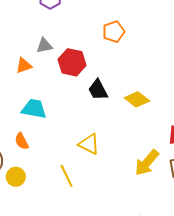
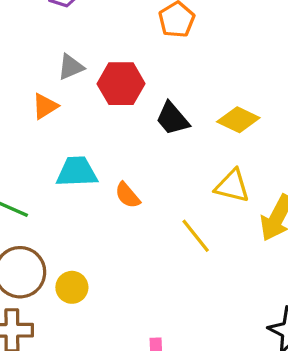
orange semicircle: (22, 141) -> (127, 195), moved
yellow triangle: (89, 144) -> (232, 186), moved
yellow line: (67, 176) -> (196, 236), moved

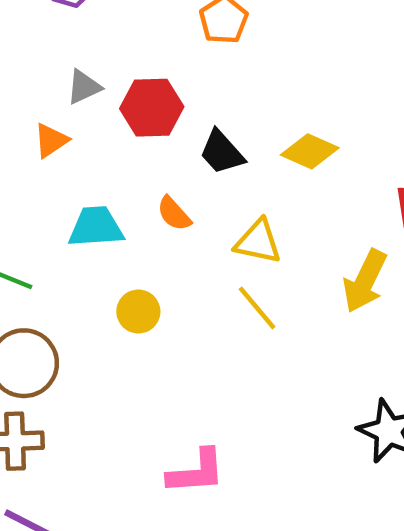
yellow triangle: (232, 186) -> (258, 242), moved
orange semicircle: (127, 195) -> (174, 214), moved
yellow circle: (72, 287) -> (138, 312), moved

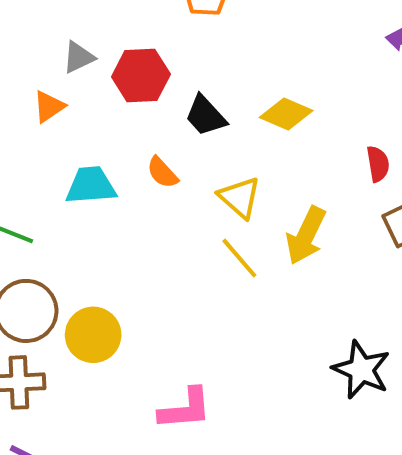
yellow triangle: (258, 242) -> (240, 197), turned 30
yellow arrow: (365, 281) -> (306, 235), moved
yellow circle: (138, 312) -> (93, 335), moved, size x1.4

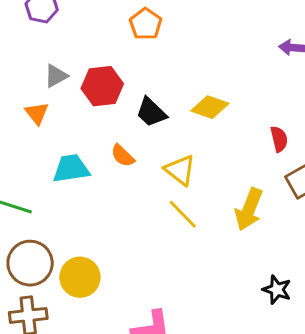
orange triangle: (49, 107) -> (37, 113), turned -30
yellow arrow: (306, 235) -> (249, 209), moved
black star: (361, 370) -> (277, 290), size x0.7

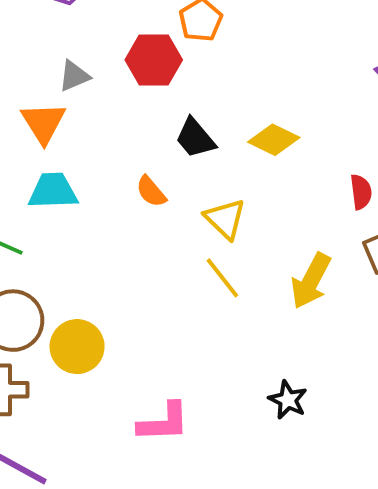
red hexagon: (102, 86) -> (154, 60), moved
orange triangle: (37, 113) -> (43, 123), size x1.4
cyan trapezoid: (71, 169) -> (53, 191), moved
black star: (277, 290) -> (288, 400), moved

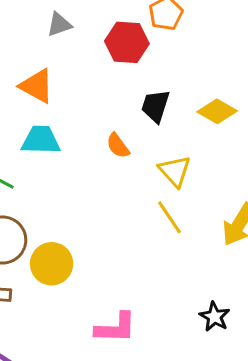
gray triangle: (74, 76) -> (59, 25), moved
orange triangle: (43, 123) -> (37, 86), turned -33
black trapezoid: (195, 138) -> (155, 106), turned 54

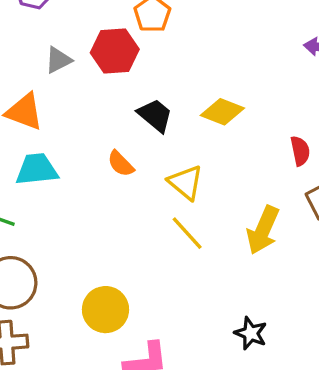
gray triangle: (59, 25) -> (58, 60), moved
black trapezoid: (155, 106) -> (155, 115), turned 120
yellow circle: (52, 264) -> (106, 310), moved

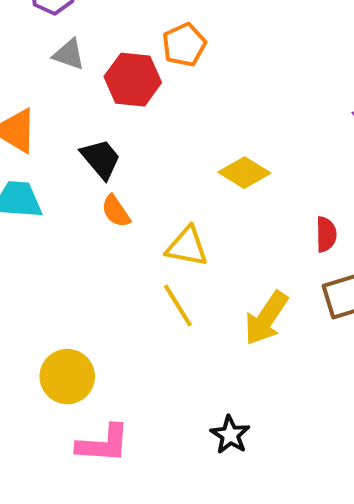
gray triangle: (58, 60) -> (69, 54), moved, turned 36
black trapezoid: (155, 115) -> (101, 159), moved
yellow triangle: (186, 182) -> (187, 247), turned -39

